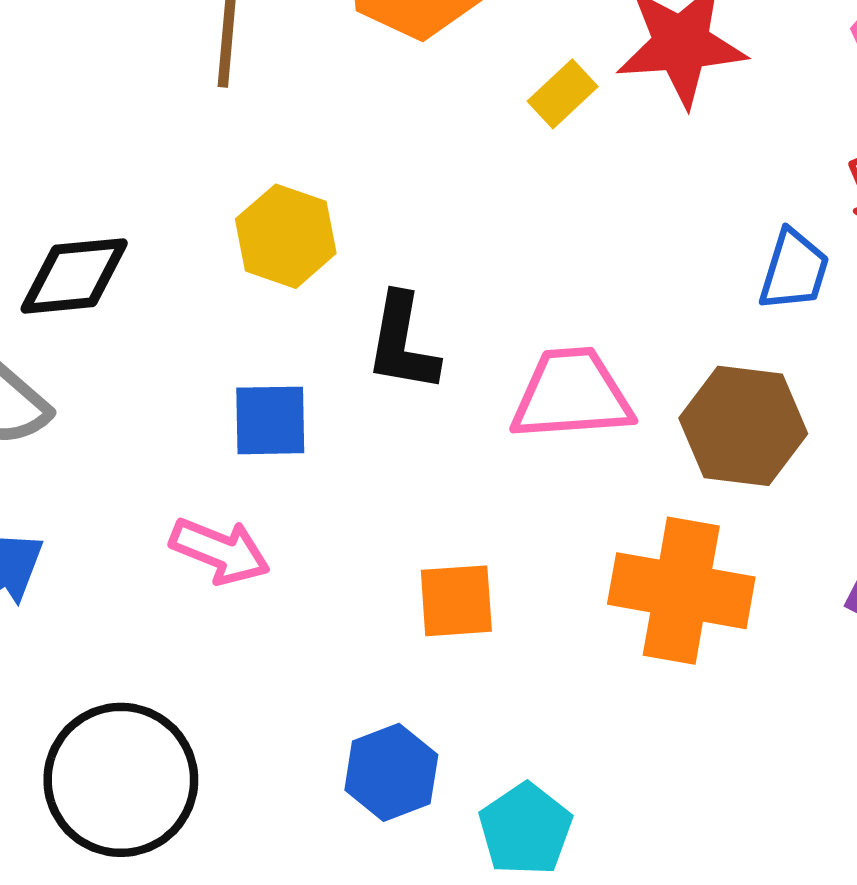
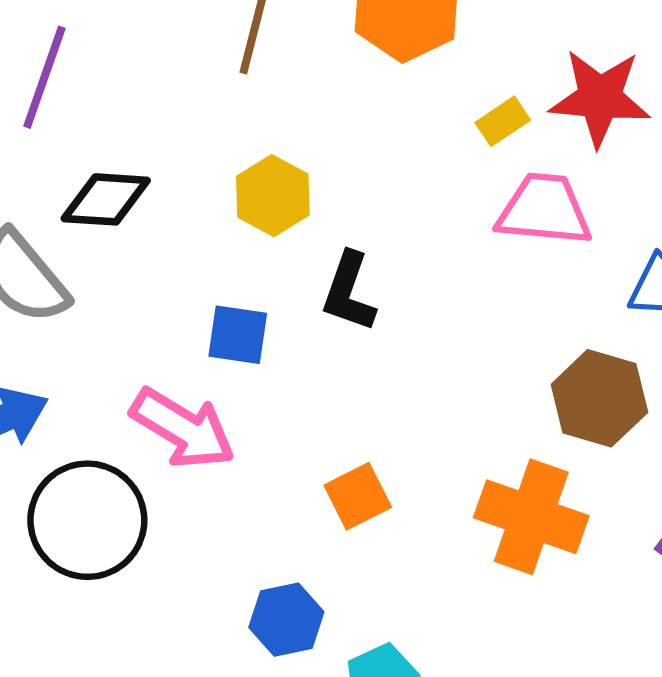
pink trapezoid: (572, 395) -> (544, 210), moved
pink arrow: (220, 551) -> (183, 428), size x1.4
orange square: (456, 601) -> (358, 496), turned -32
black circle: (121, 780) -> (87, 520), moved

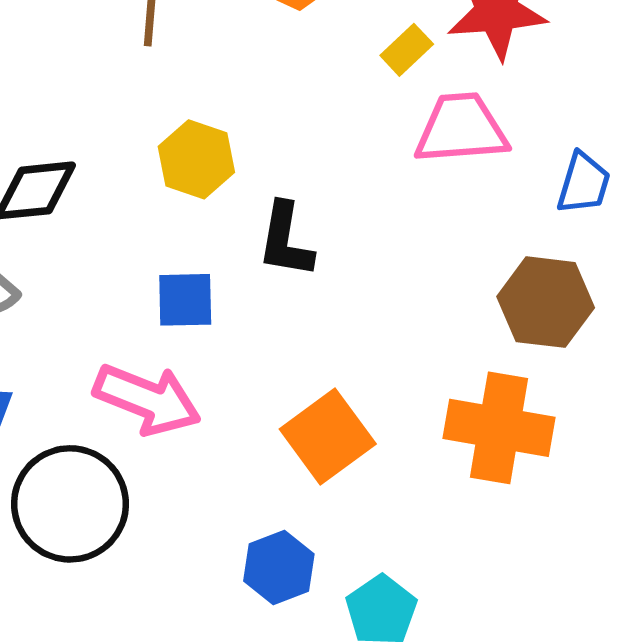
orange square: (358, 496) -> (328, 436), size x1.4

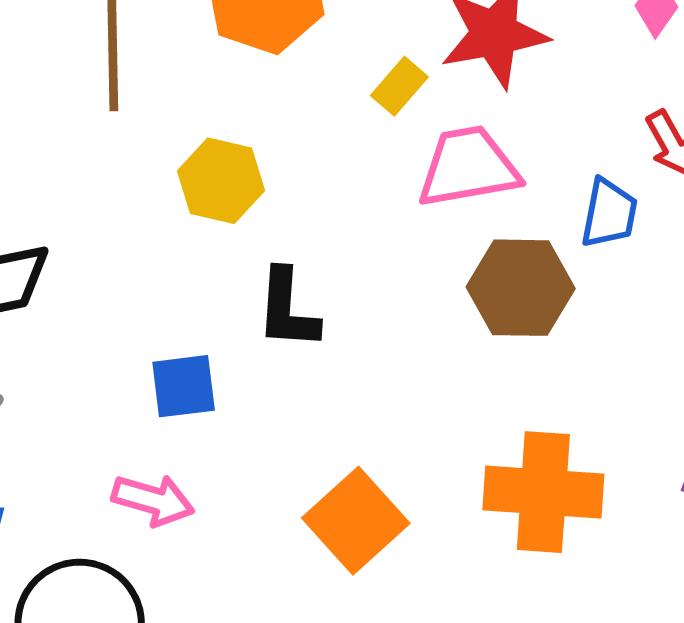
yellow hexagon: (196, 159) -> (221, 181), moved
brown hexagon: (546, 302) -> (521, 288), moved
pink arrow: (147, 399) -> (153, 500), size x0.7

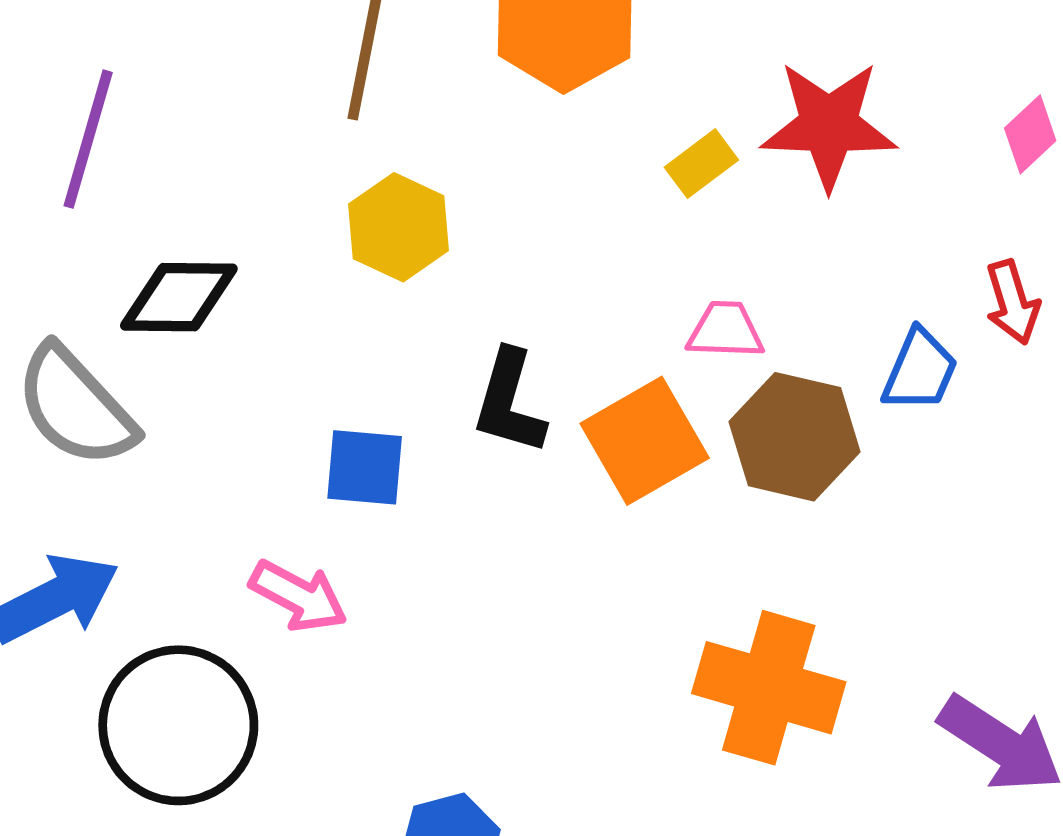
pink trapezoid: (468, 167) -> (725, 330), moved, size x0.6
yellow hexagon: (221, 181) -> (399, 227), moved
orange square: (356, 521) -> (645, 441), moved

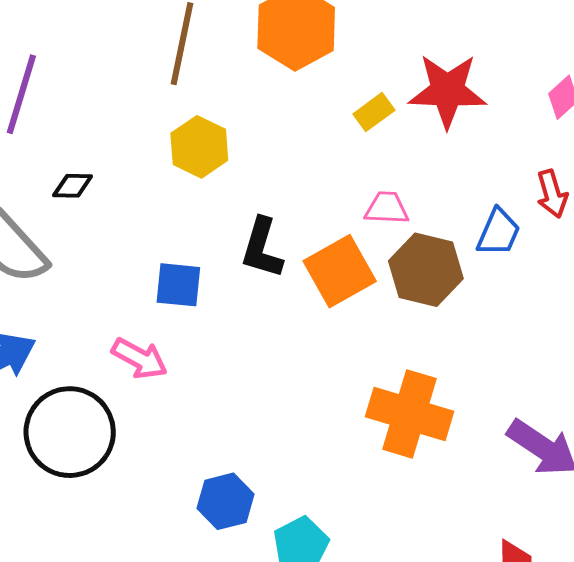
black diamond: (179, 297) -> (73, 186), size x0.6

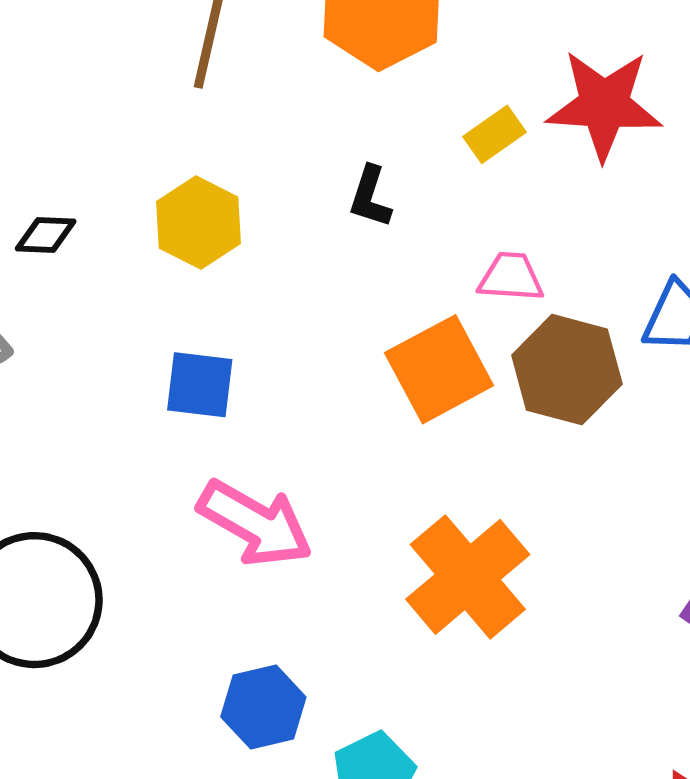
yellow hexagon: (199, 147) -> (198, 223), moved
black L-shape: (262, 248) -> (370, 197), moved, size x0.7
pink arrow: (140, 358) -> (255, 523), moved, size x1.4
orange cross: (410, 414) -> (468, 577), moved, turned 32

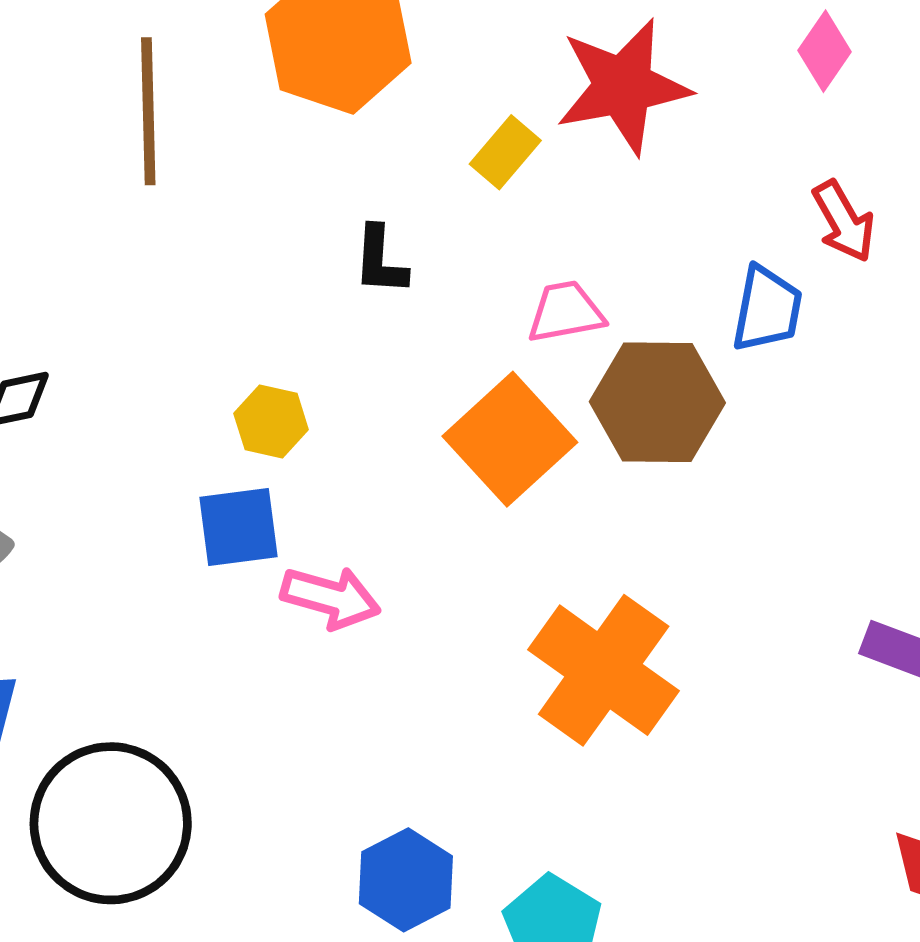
yellow hexagon: (198, 223) -> (271, 422), moved, size x0.7
pink arrow: (255, 523) -> (331, 597), moved, size x0.7

